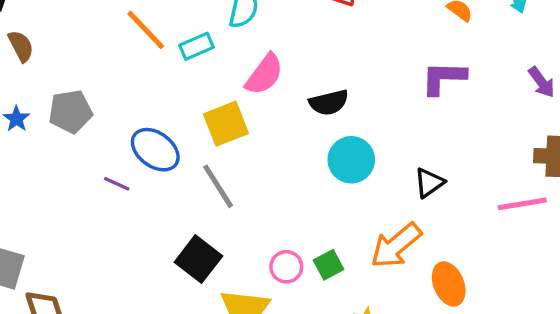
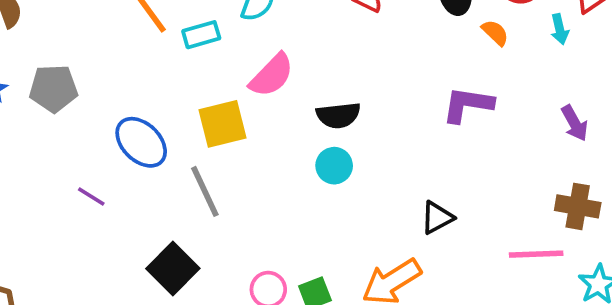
cyan circle: (351, 160) -> (334, 166), moved, size x0.7
purple line: (117, 184) -> (91, 196), moved

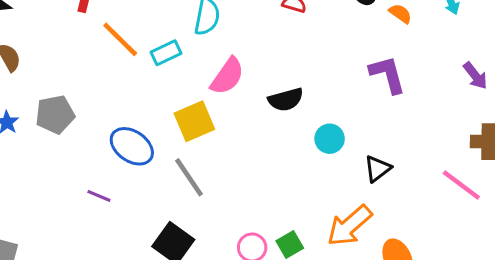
purple L-shape: (468, 105) -> (388, 74), turned 75
cyan circle: (334, 166) -> (330, 139), moved
pink line: (536, 254) -> (461, 185), turned 48

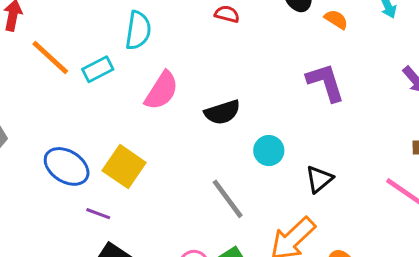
yellow square: (194, 121) -> (124, 167), moved, turned -30
gray line: (189, 177) -> (228, 199), moved
purple line: (99, 196) -> (98, 214), moved

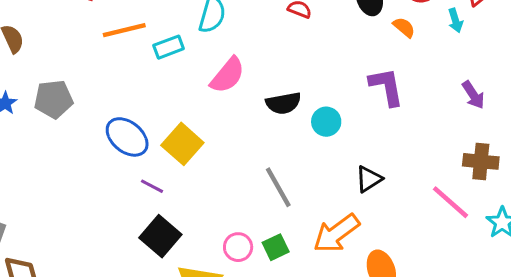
orange line: (50, 57) -> (124, 30), turned -63
cyan circle: (269, 151) -> (326, 122), moved

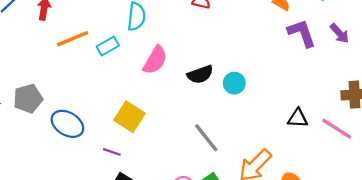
purple L-shape: (386, 87) -> (302, 33), moved
purple arrow: (473, 95) -> (340, 33), moved
blue ellipse: (127, 137) -> (67, 124), moved
black triangle: (369, 179) -> (298, 118), moved, turned 45

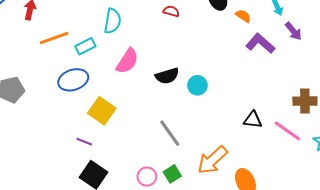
purple L-shape: (302, 33) -> (260, 43), turned -32
purple arrow: (340, 33) -> (293, 31), moved
blue ellipse: (67, 124) -> (73, 80), moved, turned -52

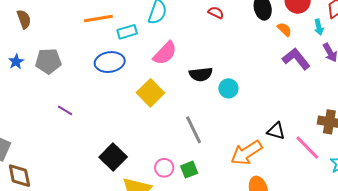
yellow square: (102, 111) -> (150, 93), moved
purple line: (84, 142) -> (65, 110), moved
orange arrow: (212, 160) -> (246, 153), moved

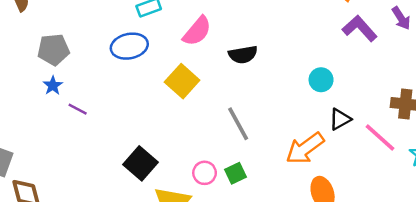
blue star: (16, 62) -> (53, 86), moved
cyan circle: (228, 88) -> (321, 80), moved
black triangle: (276, 131) -> (340, 119), turned -42

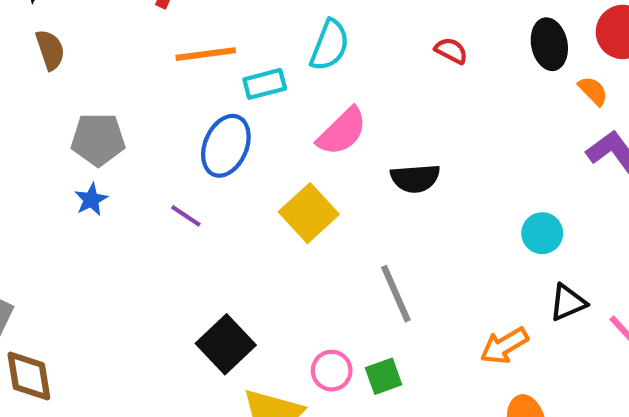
blue ellipse: (129, 46) -> (226, 146), turned -60
purple line: (78, 109) -> (186, 216), moved
orange arrow: (305, 148) -> (504, 346), size x0.7

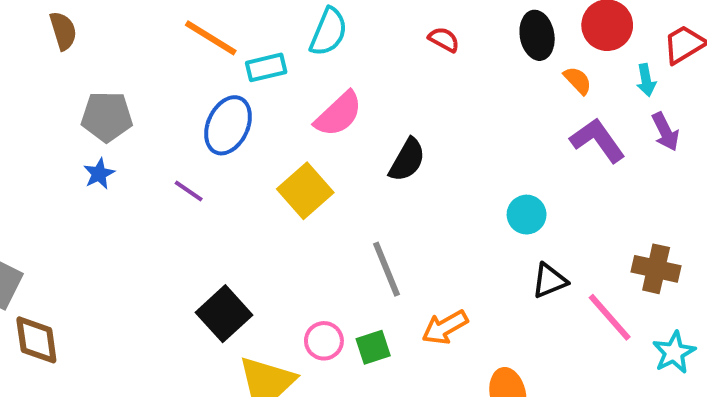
orange line: (206, 54) -> (211, 38), turned 38
black semicircle: (415, 178) -> (407, 160), turned -57
orange arrow: (504, 346) -> (445, 327), moved

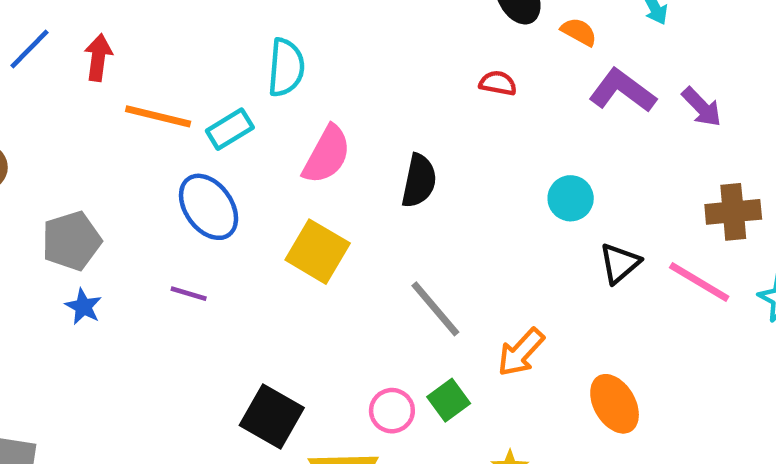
red semicircle: (444, 39) -> (498, 83), moved
blue ellipse: (228, 125) -> (209, 207), turned -42
purple arrow: (665, 132) -> (702, 107), moved

